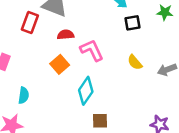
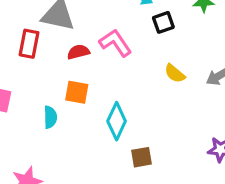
pink L-shape: (92, 50) -> (115, 43), moved
orange square: (60, 64) -> (77, 92), turned -30
cyan semicircle: (24, 95) -> (50, 117), moved

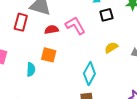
yellow semicircle: (175, 73) -> (111, 48), turned 104
cyan diamond: (117, 121) -> (89, 74), moved

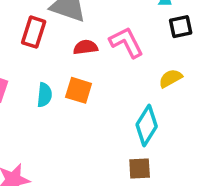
yellow semicircle: (111, 48) -> (170, 78), moved
cyan semicircle: (31, 69) -> (44, 95), moved

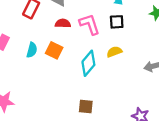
black square: (181, 27) -> (117, 22), moved
cyan diamond: (147, 125) -> (88, 63), moved

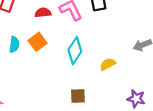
orange square: (54, 50) -> (38, 42), turned 35
yellow semicircle: (114, 52) -> (108, 64), moved

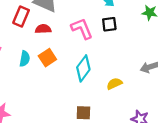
red semicircle: (43, 13) -> (43, 29), moved

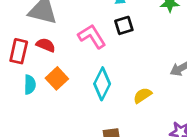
red rectangle: (21, 17) -> (19, 51), moved
red semicircle: (43, 29) -> (46, 45), turned 35

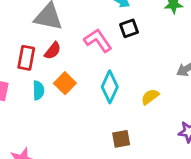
red semicircle: (46, 45) -> (53, 51), turned 108

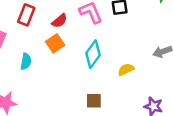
red semicircle: (53, 51) -> (59, 21), moved
cyan semicircle: (38, 90) -> (26, 61), moved

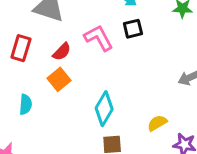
cyan diamond: (93, 54) -> (104, 109), moved
yellow semicircle: (126, 70) -> (157, 123), moved

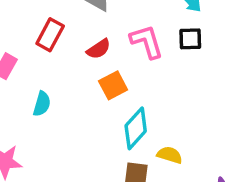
orange square: (59, 79) -> (113, 85), moved
yellow semicircle: (157, 123) -> (170, 155), moved, turned 36

